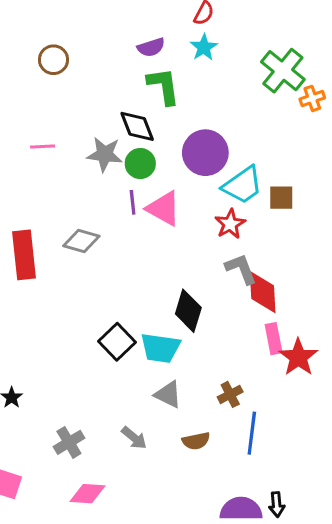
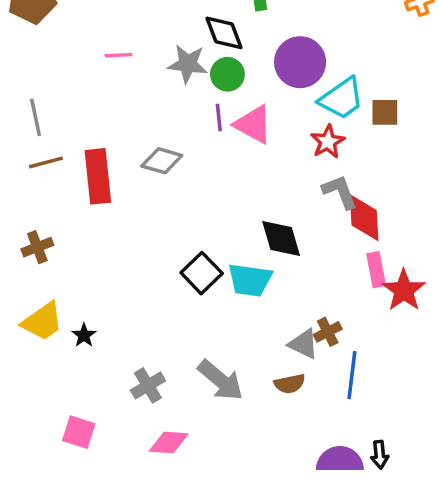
black diamond: (188, 311) -> (281, 238), turned -33
gray triangle: (168, 394) -> (304, 344), moved
gray arrow: (134, 438) -> (221, 380), size x1.6

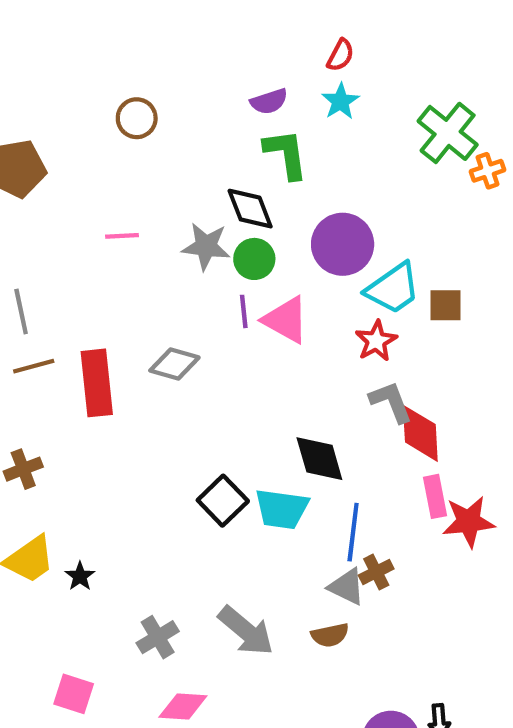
red star: (404, 290) -> (469, 522), turned 30
blue line: (352, 375) -> (353, 532), moved

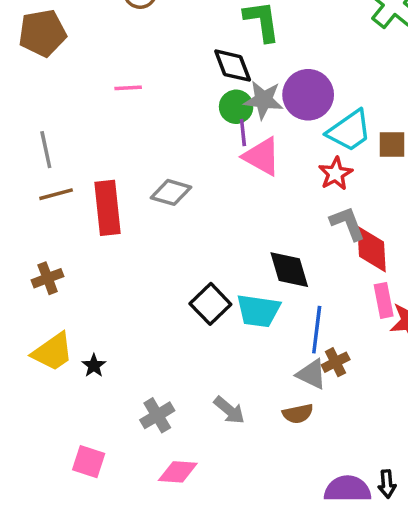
gray star: (206, 246) -> (264, 100), moved
purple line: (244, 311) -> (243, 132), moved
gray arrow: (246, 631) -> (229, 410), size x0.7

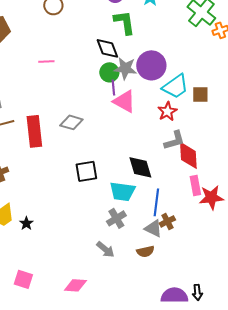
gray L-shape: (348, 223) -> (174, 140), turned 95
black square: (210, 304) -> (86, 171), moved, turned 35
gray cross: (157, 415) -> (116, 218), moved

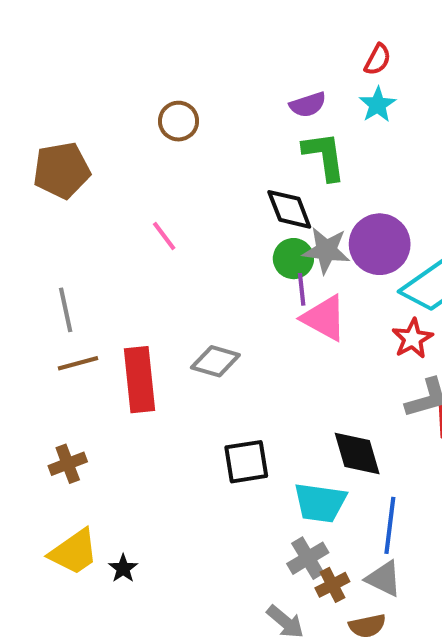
pink line: (46, 61) -> (164, 236), turned 56
brown cross: (167, 221) -> (332, 585), moved

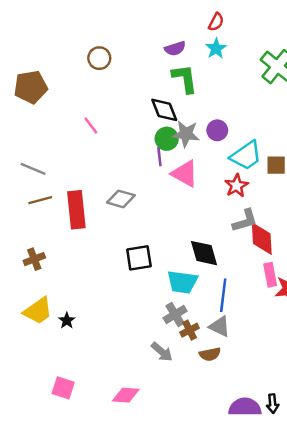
purple circle: (380, 244) -> (217, 130), size x0.6
purple line: (302, 289) -> (159, 157), moved
gray line: (66, 310) -> (33, 169), turned -55

